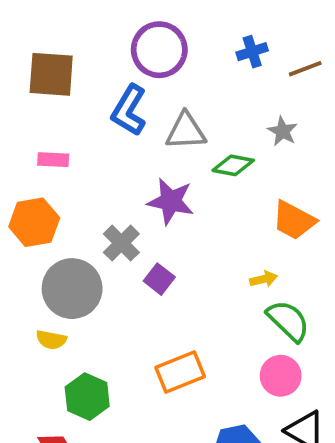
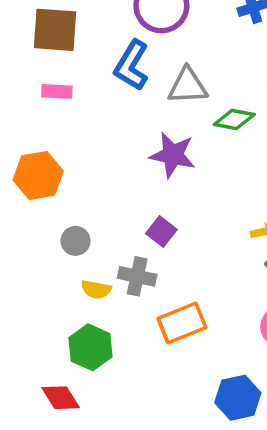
pink rectangle: (53, 160) -> (57, 91), moved
gray cross: (121, 243) -> (137, 276), moved, turned -33
gray circle: (72, 289) -> (76, 241), size x0.5
yellow semicircle: (51, 340) -> (96, 289), moved

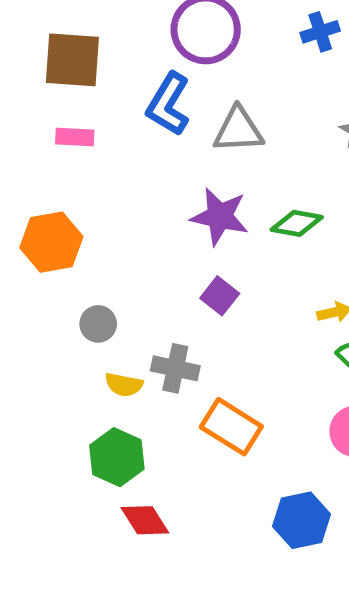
green diamond: (234, 119) -> (297, 223), moved
purple square: (161, 232) -> (220, 296), moved
orange rectangle: (182, 323) -> (231, 427), turned 54
red diamond: (61, 398) -> (145, 520), moved

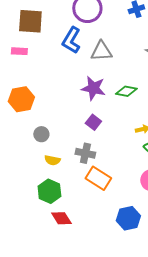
pink rectangle: (75, 137) -> (19, 51), moved
gray cross: (175, 368) -> (85, 153), moved

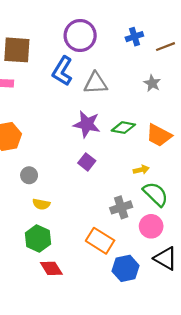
gray cross: (85, 153) -> (121, 207), moved, turned -30
orange rectangle: (98, 178) -> (100, 241), moved

